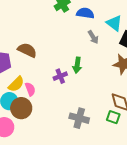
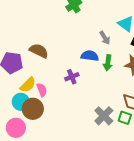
blue semicircle: (85, 13) -> (90, 56), moved
green arrow: (77, 65) -> (108, 63), moved
gray cross: (79, 118) -> (104, 116), moved, turned 30

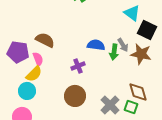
gray arrow: (105, 38) -> (123, 45), moved
pink semicircle: (42, 90) -> (38, 59), moved
brown circle: (33, 109) -> (75, 96), moved

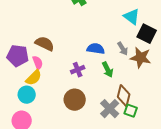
green arrow: (114, 52) -> (108, 70), moved, turned -35
brown diamond: (138, 92) -> (124, 96), moved, turned 30

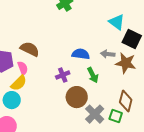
gray arrow: (123, 49) -> (108, 54), turned 128
brown diamond: (124, 96) -> (126, 101), moved
brown circle: (75, 100) -> (77, 97), moved

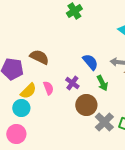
blue semicircle: (81, 54) -> (90, 62), turned 42
pink semicircle: (23, 68) -> (48, 88), moved
purple cross: (63, 75) -> (72, 83), turned -32

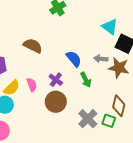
brown semicircle: (39, 57) -> (33, 46), moved
brown circle: (86, 105) -> (56, 102), moved

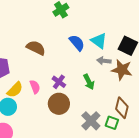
cyan triangle: (110, 27) -> (99, 41), moved
blue semicircle: (74, 59) -> (77, 43), moved

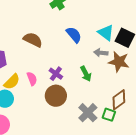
cyan triangle: (99, 41) -> (106, 33), moved
brown diamond: (122, 108) -> (119, 100), turned 40

